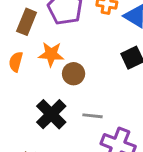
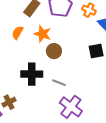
black cross: (51, 114) -> (32, 74), turned 30

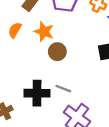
black cross: (32, 74) -> (37, 93), moved

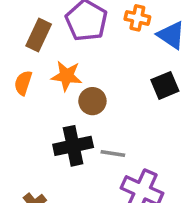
black cross: (37, 93) -> (73, 146), moved

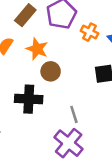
orange cross: (137, 18) -> (90, 32), moved
gray line: (113, 153) -> (74, 114), moved, turned 48

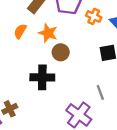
gray line: (74, 114) -> (100, 92), moved

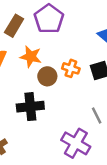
orange cross: (94, 16) -> (71, 68), moved

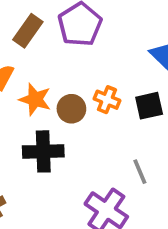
orange star: (31, 57) -> (35, 99), moved

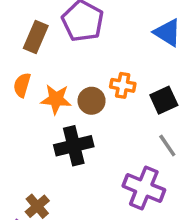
black square: (149, 106) -> (164, 100), moved

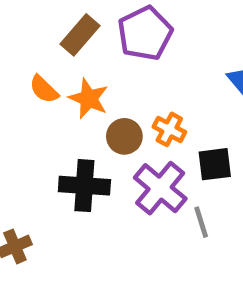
orange semicircle: (22, 85) -> (44, 89), turned -80
orange star: (56, 99) -> (89, 99), moved
purple cross: (144, 188) -> (160, 188), moved

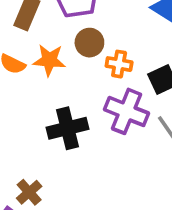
brown circle: (124, 136) -> (89, 43), moved

